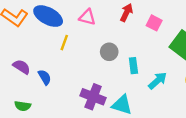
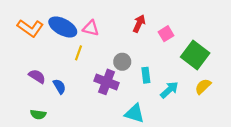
pink triangle: (87, 17) -> (91, 28), moved
pink square: (154, 23) -> (166, 34), turned 32
purple cross: (93, 97) -> (107, 82), moved

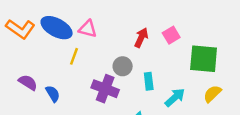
red arrow: (139, 24) -> (141, 38), moved
green square: (195, 55) -> (204, 59), turned -32

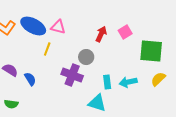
cyan rectangle: (149, 81) -> (107, 82), moved
cyan arrow: (175, 97) -> (128, 82), turned -150

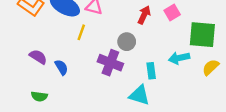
cyan arrow: (128, 82) -> (179, 58), moved

